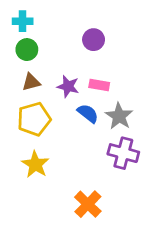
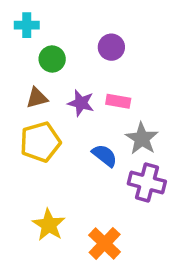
green circle: (27, 50) -> (52, 59), moved
blue semicircle: (88, 113) -> (105, 155), moved
yellow star: (35, 164) -> (49, 225), moved

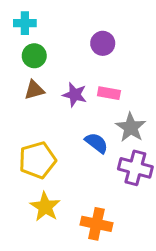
green circle: (52, 59) -> (34, 56), moved
yellow pentagon: (40, 142) -> (37, 160), moved
orange cross: (105, 243) -> (96, 224), turned -32

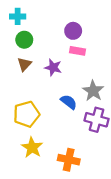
brown triangle: (34, 90) -> (24, 64), turned -32
pink rectangle: (109, 93) -> (78, 51), moved

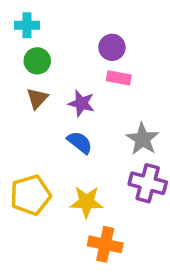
blue semicircle: (69, 102) -> (80, 142), moved
yellow pentagon: (26, 114) -> (30, 195), moved
yellow star: (32, 147) -> (86, 202), moved, turned -30

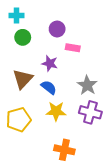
purple circle: (112, 47) -> (57, 29), moved
brown triangle: (37, 98) -> (23, 79), moved, size x1.5
yellow star: (86, 202) -> (56, 111), moved

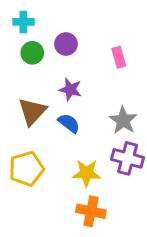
purple circle: (57, 29) -> (66, 44), moved
pink rectangle: (73, 48) -> (119, 57), moved, turned 64
yellow star: (56, 111) -> (87, 173), moved

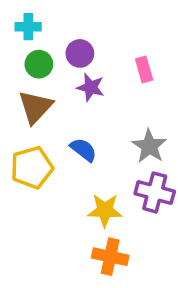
purple star: (70, 89) -> (91, 87), moved
brown triangle: (32, 111) -> (35, 107), moved
yellow pentagon: (26, 169) -> (32, 168), moved

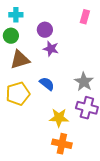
green circle: (39, 64) -> (11, 36), moved
pink rectangle: (144, 70) -> (85, 17), moved, turned 32
brown triangle: (35, 107) -> (20, 60), turned 30

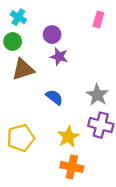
cyan cross: (16, 15) -> (18, 17), turned 32
yellow pentagon: (18, 94) -> (21, 138), moved
yellow star: (59, 118) -> (68, 137), turned -30

